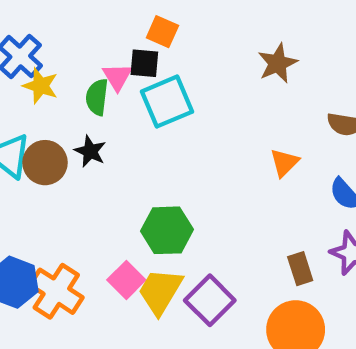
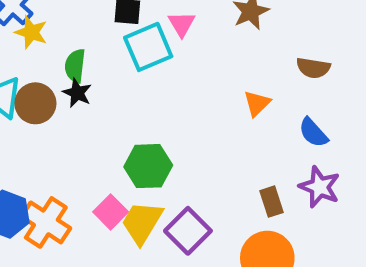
pink triangle: (117, 77) -> (182, 24), moved
green semicircle: (97, 97) -> (75, 66), moved

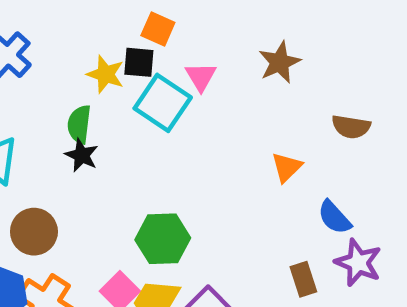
yellow star: (31, 32) -> (105, 74), moved
cyan square: (148, 47) -> (163, 103), turned -33
brown circle: (35, 103) -> (34, 232), moved
blue semicircle: (313, 133) -> (334, 217), moved

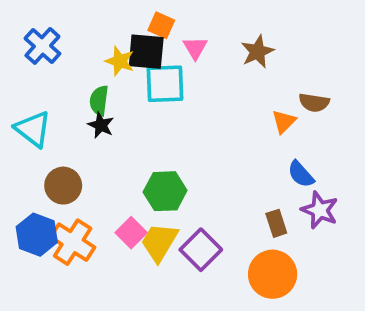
black square: (139, 62) -> (146, 52), size x1.5
pink triangle: (201, 77) -> (195, 48), moved
cyan square: (163, 103) -> (165, 84), turned -36
orange triangle: (287, 167) -> (284, 121), moved

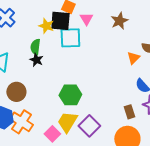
pink square: (131, 233) -> (52, 134), moved

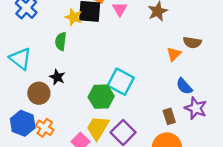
cyan square: (70, 38) -> (121, 82), moved, turned 30
black star: (36, 60) -> (57, 77), moved
orange cross: (21, 122) -> (45, 128), size x0.7

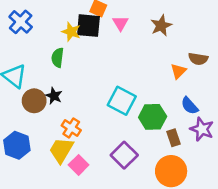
brown circle: (39, 93) -> (34, 101), moved
green hexagon: (101, 97) -> (153, 117), moved
orange cross: (45, 128) -> (71, 128), moved
yellow trapezoid: (98, 128) -> (61, 150), moved

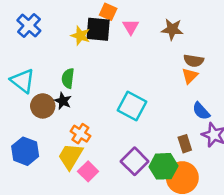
brown star: (161, 26) -> (172, 29), turned 30
green semicircle: (58, 58) -> (68, 78), moved
brown semicircle: (198, 59) -> (194, 61), moved
green hexagon: (153, 117) -> (163, 166), moved

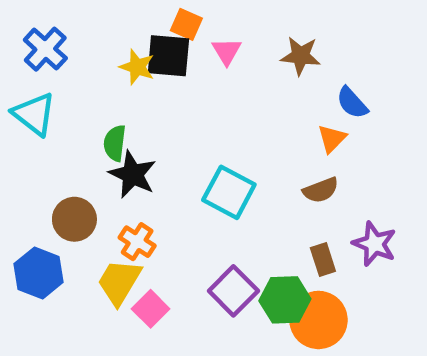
brown semicircle: (194, 61) -> (321, 190), moved, turned -30
cyan triangle: (23, 81) -> (34, 114), moved
black star: (63, 101) -> (133, 174), moved, size x1.5
brown circle: (43, 106) -> (74, 219), moved
blue semicircle: (201, 111) -> (352, 103), moved

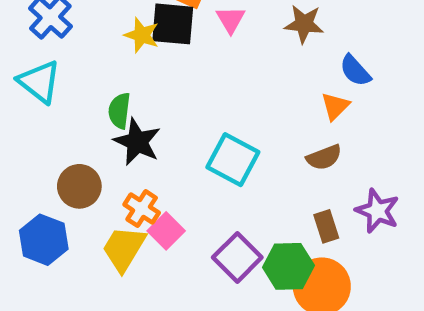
pink square: (151, 309) -> (166, 231), moved

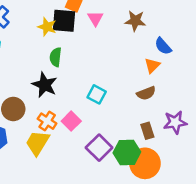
green semicircle: (119, 111) -> (56, 57), moved
cyan square: (233, 160) -> (97, 94), size x0.7
purple star: (377, 211) -> (175, 122), turned -30
pink square: (166, 231) -> (71, 121), moved

